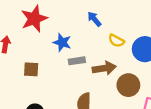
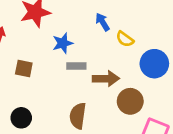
yellow semicircle: (116, 41) -> (125, 39), moved
blue star: (62, 42) -> (63, 43), turned 30

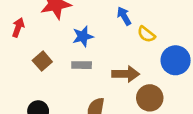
gray rectangle: (76, 66) -> (82, 65), moved
brown square: (24, 68) -> (42, 61), turned 36

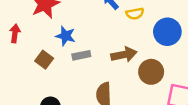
yellow semicircle: (146, 34) -> (135, 14), turned -36
blue star: (83, 36) -> (66, 36), moved, turned -30

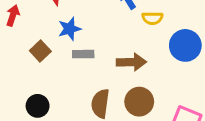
blue star: (66, 36) -> (69, 29), turned 30
brown circle: (151, 72) -> (139, 102), moved

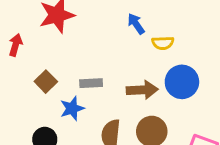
blue star: (69, 29) -> (72, 108), moved
blue circle: (185, 45) -> (182, 82), moved

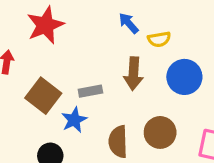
brown square: (46, 82) -> (43, 96), size x1.5
brown arrow: (142, 90) -> (133, 74), moved, turned 104

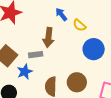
yellow semicircle: (159, 39) -> (79, 25), turned 48
brown arrow: (133, 74) -> (48, 37), moved

